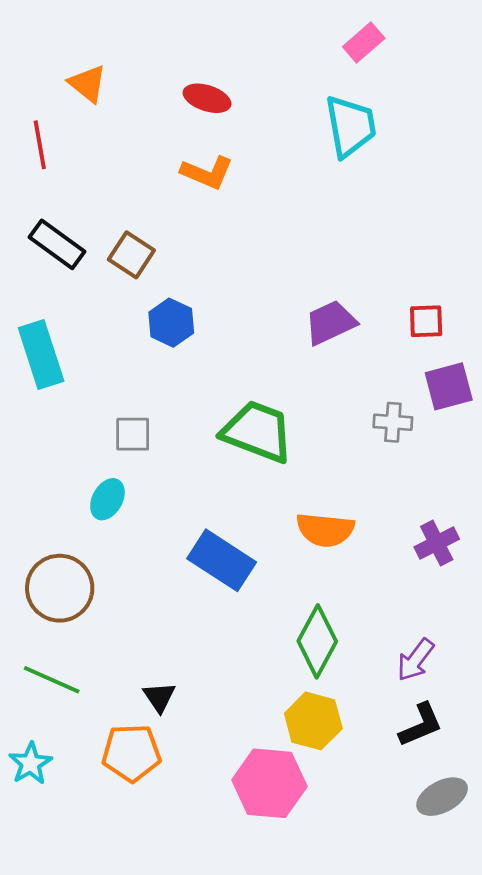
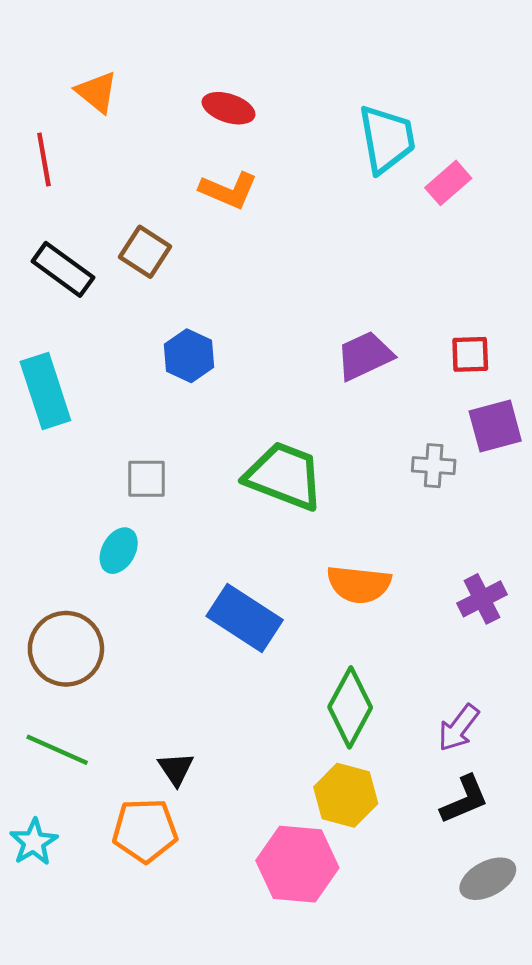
pink rectangle: (364, 42) -> (448, 183), moved
brown square: (131, 255) -> (145, 252), moved

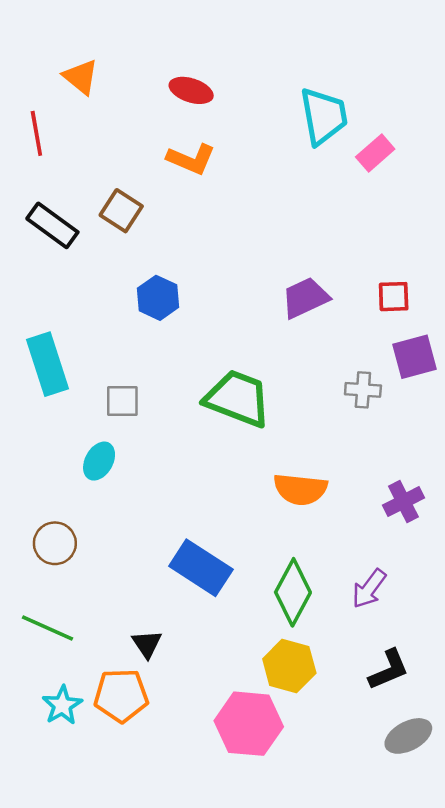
cyan rectangle: (45, 391) -> (48, 364), moved
blue rectangle: (245, 618) -> (201, 568), moved
brown circle: (66, 649) -> (55, 543), size x0.7
purple arrow: (459, 728) -> (369, 589), moved
cyan star: (34, 842) -> (62, 705), moved

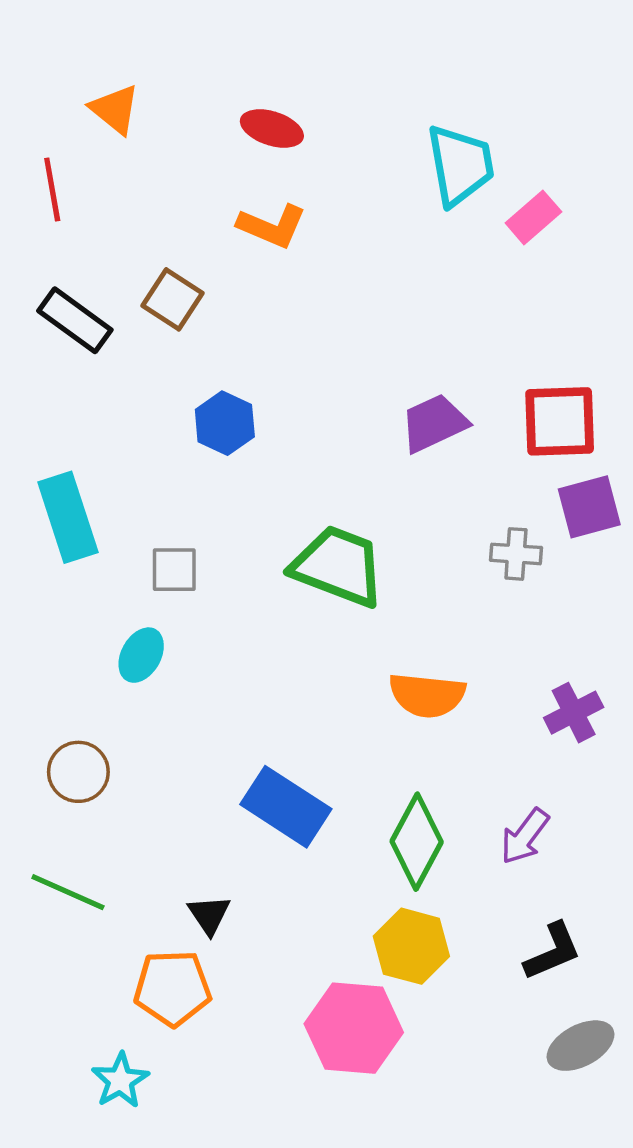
red square: (394, 297) -> (560, 421), size x1.6
cyan star: (62, 705) -> (120, 1080), moved

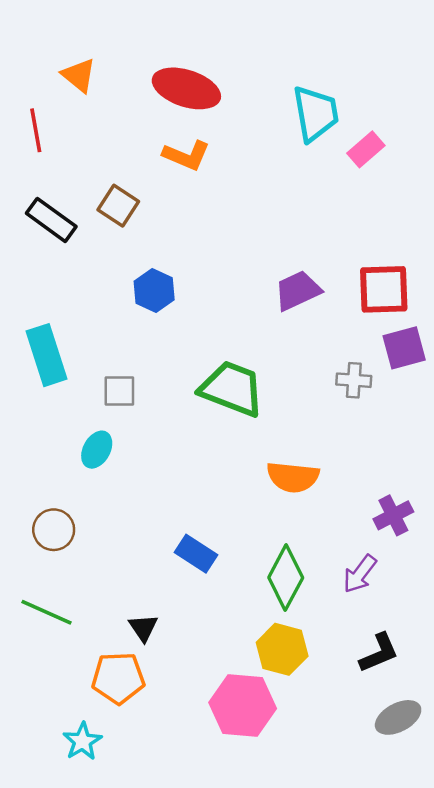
red ellipse: (272, 129) -> (186, 88), size x1.6
purple cross: (574, 713) -> (393, 515), moved
blue rectangle: (286, 807) -> (196, 554), size x0.7

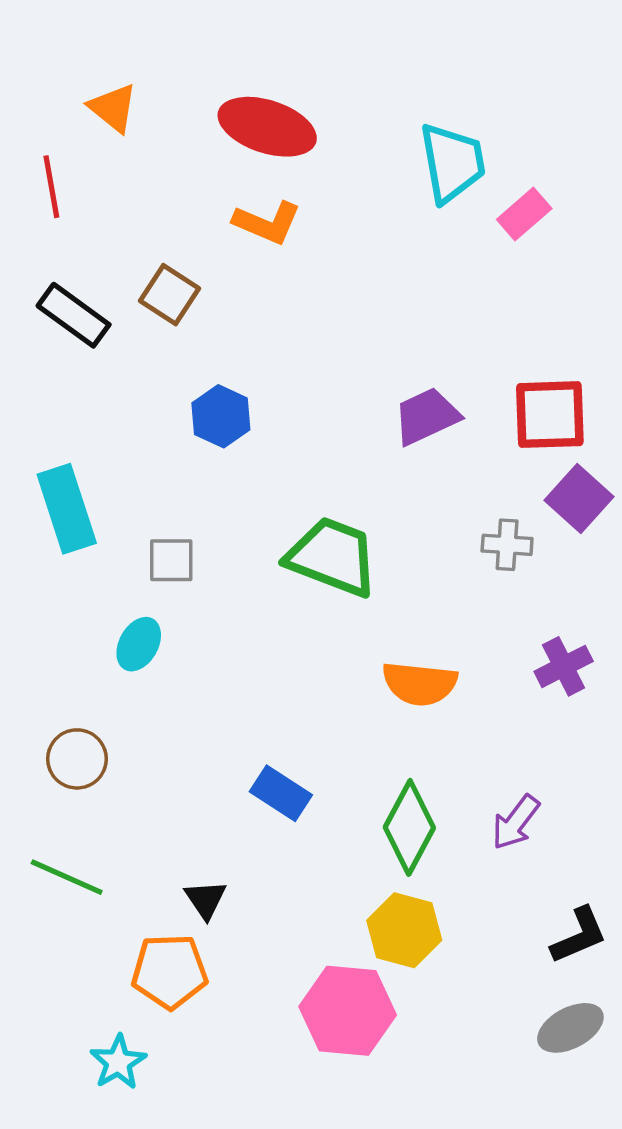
purple square: (404, 348) -> (579, 499), turned -33
purple cross: (393, 515) -> (564, 666), moved
black L-shape: (379, 653) -> (579, 935), moved

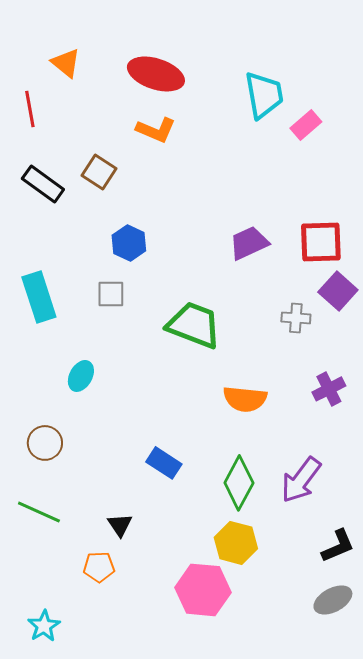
gray square: (171, 560) -> (111, 294), moved
purple arrow: (516, 822) -> (301, 480), size x1.4
orange pentagon: (170, 971) -> (99, 567), size x0.7
cyan star: (118, 1062) -> (44, 626), moved

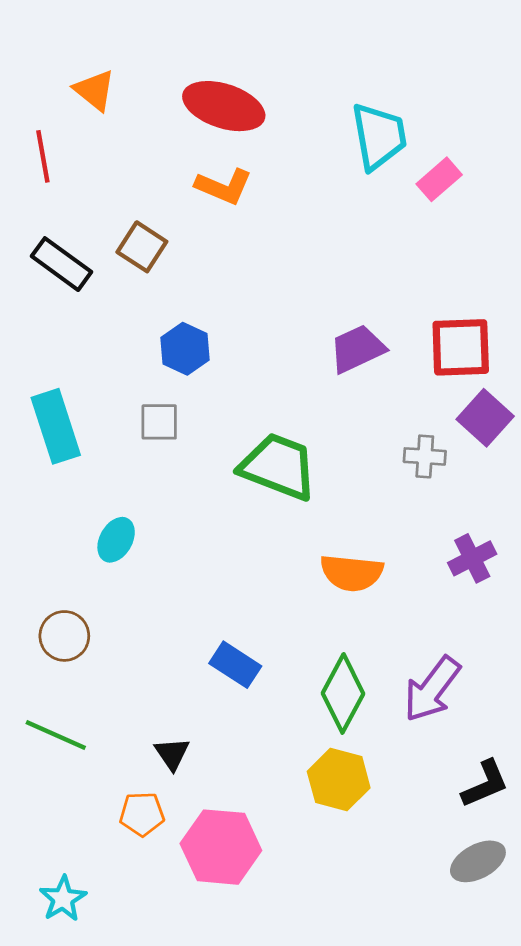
pink hexagon: (203, 590) -> (221, 847), moved

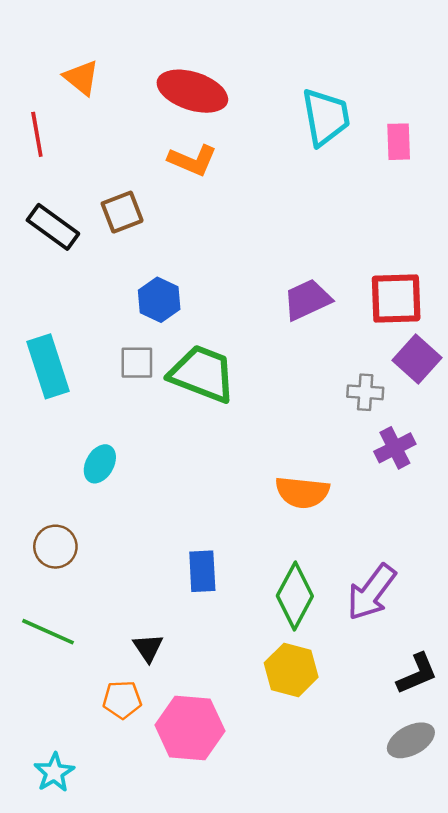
pink rectangle: (439, 179) -> (399, 142), moved, turned -51
brown square: (142, 247) -> (122, 212), turned 36
green trapezoid: (278, 467) -> (202, 374), moved
purple cross: (472, 558) -> (395, 448), moved
blue rectangle: (235, 665) -> (202, 571), turned 54

